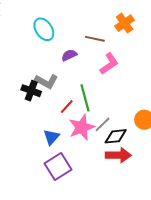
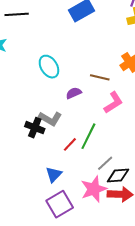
green line: (85, 98) -> (88, 136), turned 40
pink star: (82, 127) -> (94, 189), moved

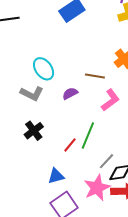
gray L-shape: (50, 119) -> (32, 94), moved
black cross: (35, 128) -> (34, 131), turned 36
blue triangle: (54, 174) -> (56, 176), turned 36

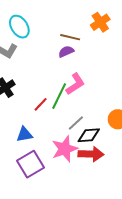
purple semicircle: (70, 93) -> (66, 52), moved
pink L-shape: (110, 100) -> (75, 84), moved

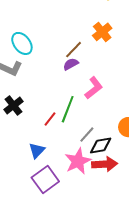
brown line: (70, 37) -> (74, 50), turned -54
pink L-shape: (75, 84) -> (94, 88), moved
blue triangle: (25, 134) -> (37, 150), turned -30

